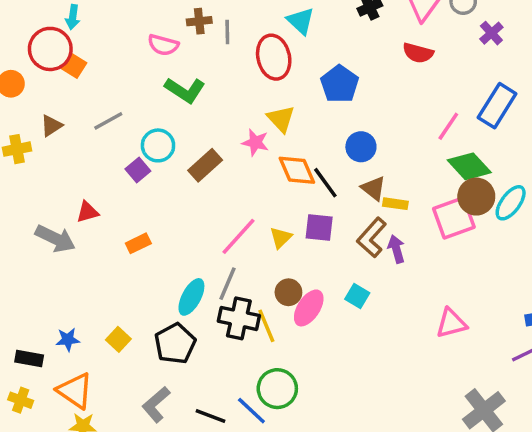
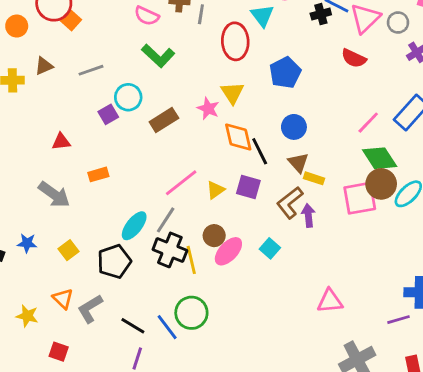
gray arrow: (55, 239) -> (54, 194), moved
pink triangle: (451, 323) -> (330, 301), moved
orange triangle: (75, 391) -> (63, 299), moved, size x0.7

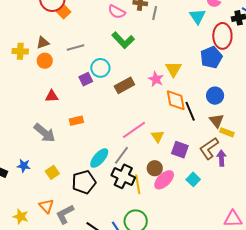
orange circle: (17, 26) -> (45, 61), moved
red ellipse: (235, 41) -> (222, 36), moved
purple square: (248, 187) -> (180, 150), moved
yellow triangle: (215, 190) -> (158, 136), turned -32

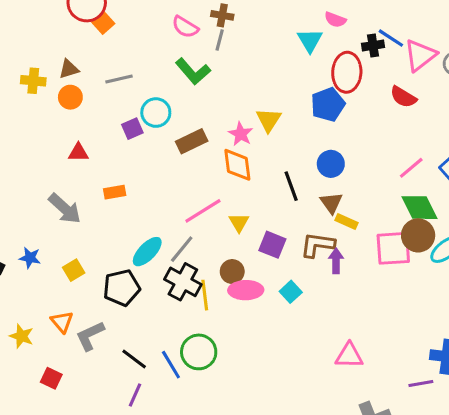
gray line: (155, 13) -> (220, 40), moved
orange diamond: (176, 100) -> (237, 165), moved
brown L-shape: (209, 148) -> (317, 245), turned 40
pink ellipse: (164, 180) -> (246, 290), turned 40

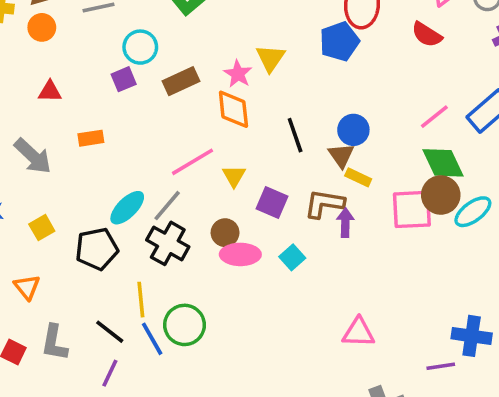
purple square: (132, 129) -> (124, 79), moved
blue circle: (331, 164) -> (353, 130), moved
yellow line: (205, 295) -> (141, 300), moved
gray L-shape: (90, 336) -> (54, 343), moved, turned -56

